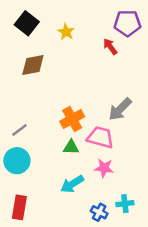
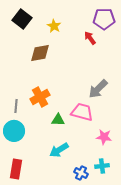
brown diamond: (33, 65) -> (40, 53), moved
orange cross: (72, 119) -> (40, 97), moved
gray line: (19, 130) -> (16, 106), turned -48
pink star: (104, 168) -> (104, 137), moved

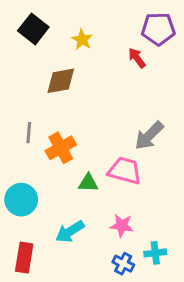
gray line: (16, 106) -> (29, 133), moved
pink star: (104, 137) -> (122, 226), moved
cyan arrow: (59, 150) -> (70, 232), moved

